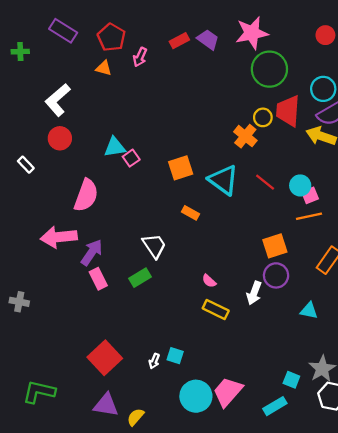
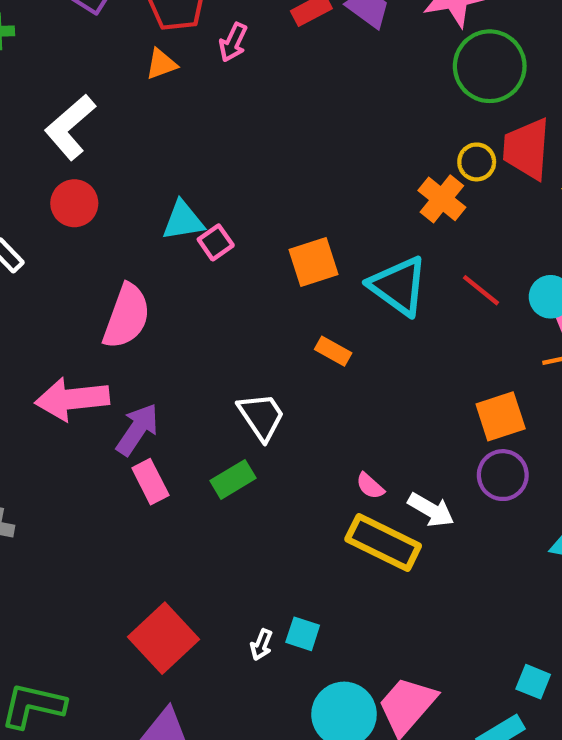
orange triangle: (104, 68) -> (161, 64), turned -35
white arrow: (254, 293) -> (431, 510), moved, turned -80
yellow rectangle: (216, 309) -> (383, 542), size x1.4

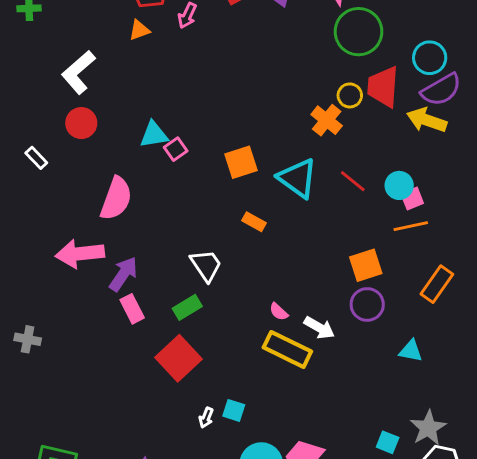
red square: (164, 638) -> (179, 358), moved

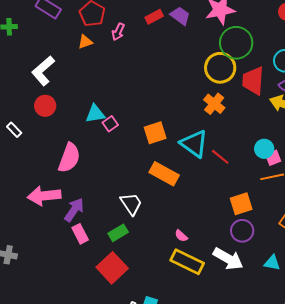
yellow circle: (350, 95) -> (220, 68), moved, size x1.8
red line: (353, 181) -> (220, 157), moved
orange rectangle: (254, 222) -> (164, 174), size x1.8
white arrow: (319, 328) -> (228, 259), moved, size x1.4

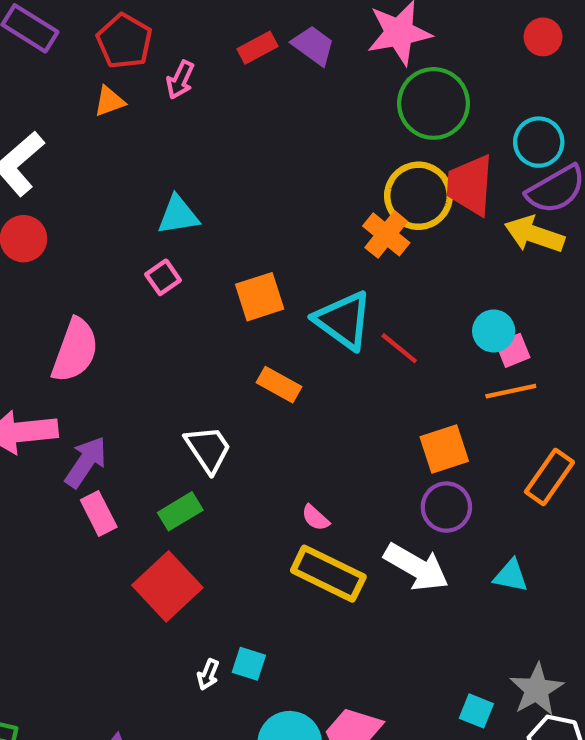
yellow circle: (220, 68) -> (418, 196), moved
cyan triangle: (95, 114) -> (178, 215), moved
orange rectangle: (164, 174) -> (279, 385), size x0.7

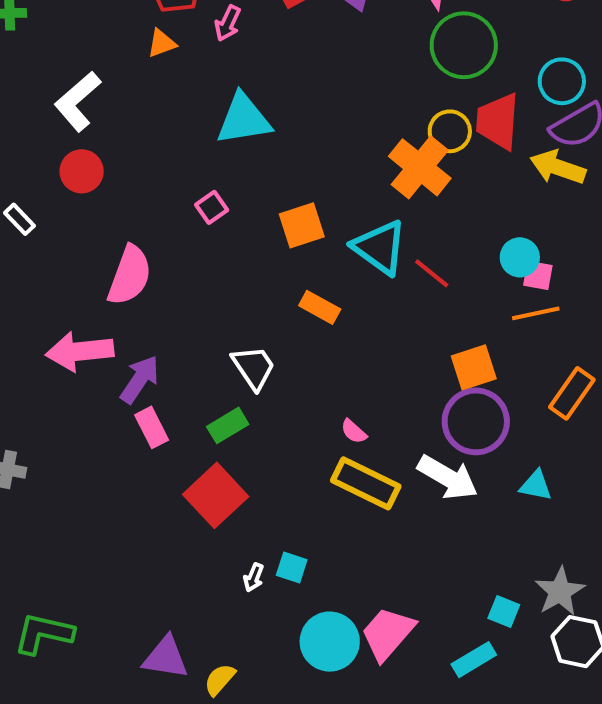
yellow circle: (418, 196) -> (450, 131), size x0.7
cyan triangle: (178, 215) -> (244, 119), moved, size x1.4
orange cross: (386, 234) -> (420, 167), size x1.4
pink square: (513, 350) -> (538, 275), turned 32
purple circle: (446, 507) -> (476, 421), size x1.4

